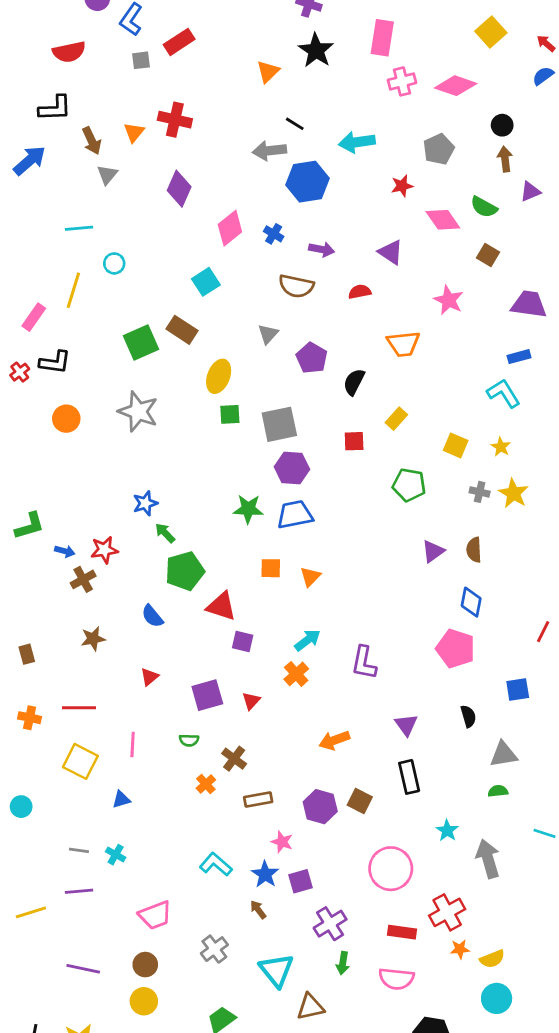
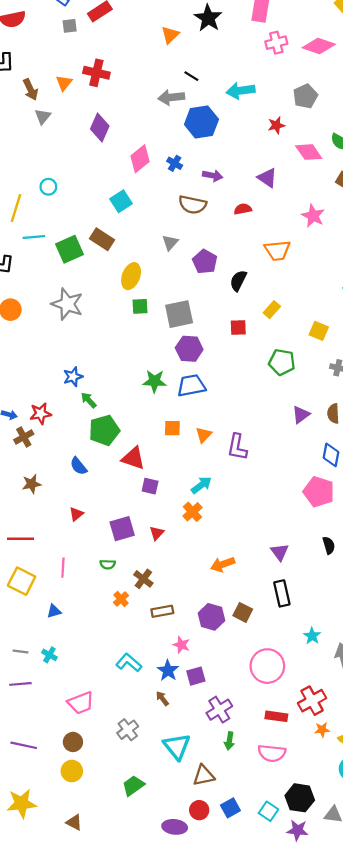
cyan line: (79, 228) -> (34, 237), moved
purple L-shape: (364, 663) -> (237, 447), moved

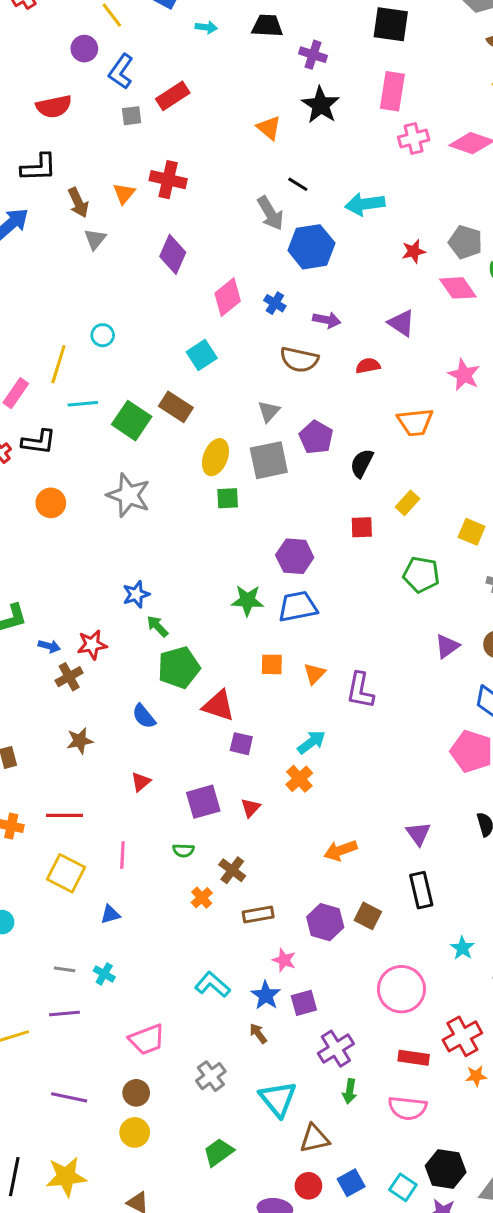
orange triangle: (170, 35) -> (269, 128), turned -36
gray pentagon: (305, 96) -> (465, 242), moved, turned -30
gray arrow: (171, 97) -> (270, 213), turned -115
green square: (70, 249) -> (132, 421), turned -32
gray square: (179, 314) -> (269, 460), moved

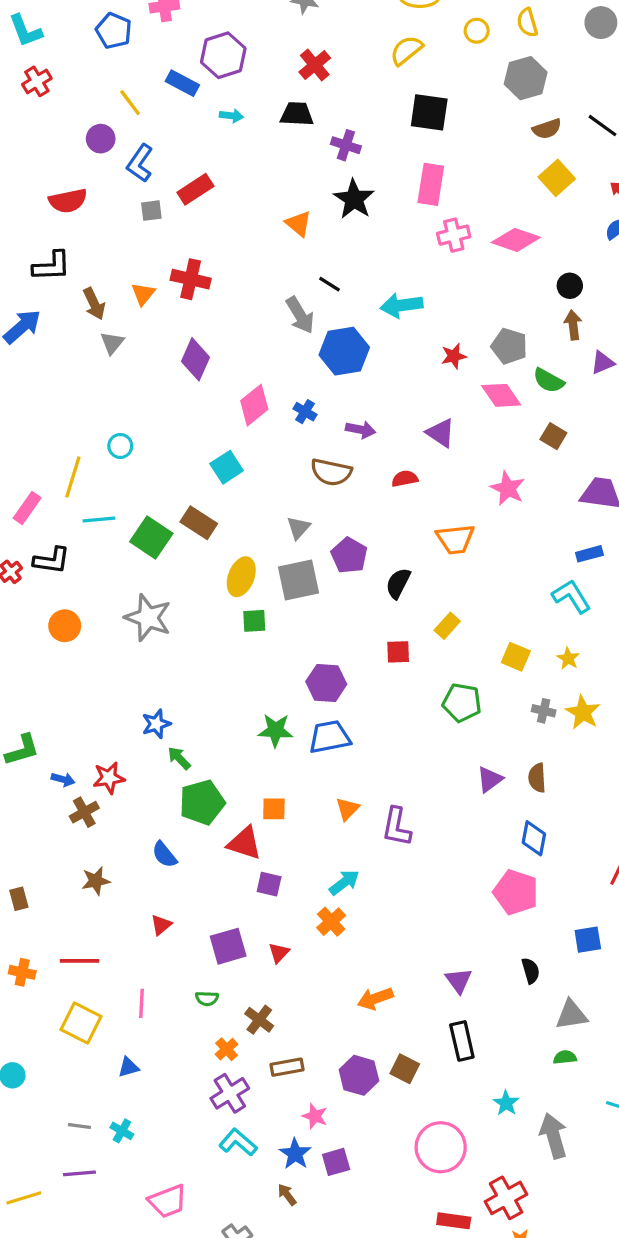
orange square: (272, 664) -> (274, 809), moved
purple cross: (336, 1049) -> (230, 1093), moved

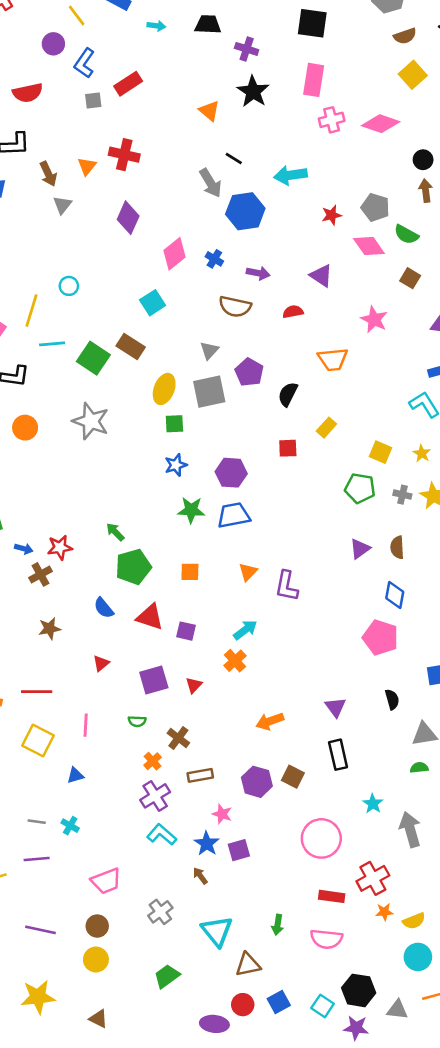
green pentagon: (462, 703) -> (360, 488), moved
blue star: (156, 724) -> (176, 465), moved
red triangle: (245, 843) -> (150, 617), moved

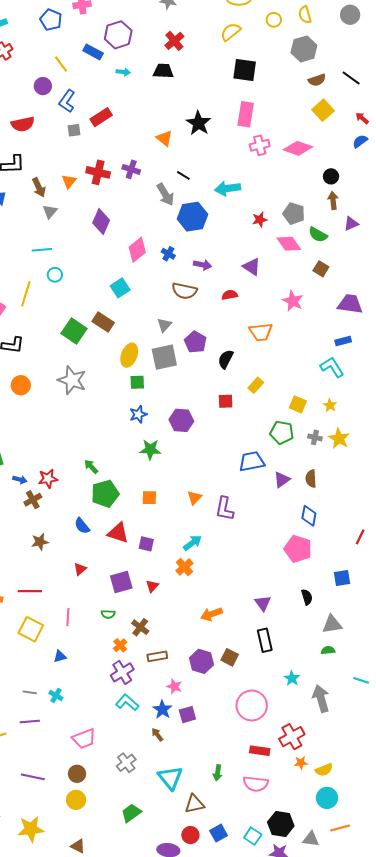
purple cross: (247, 49) -> (131, 169), moved
cyan line: (52, 344) -> (42, 250), moved
blue trapezoid: (234, 515) -> (252, 462), moved

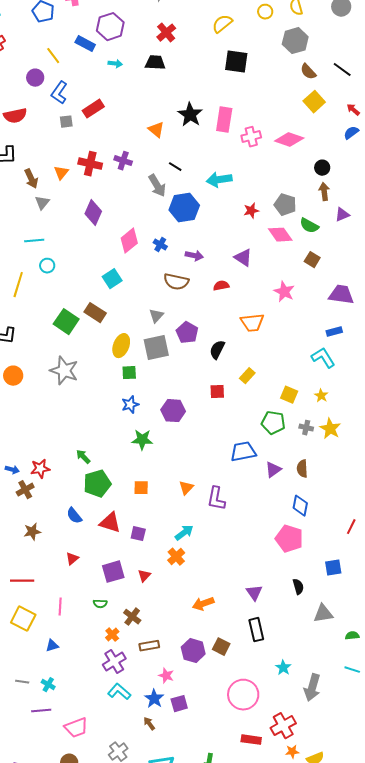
brown semicircle: (317, 80) -> (308, 72), turned 66
pink rectangle: (246, 114) -> (224, 120), moved
green semicircle: (328, 650) -> (352, 636), moved
gray arrow: (321, 698) -> (312, 688), turned -148
purple line: (30, 722) -> (41, 711), moved

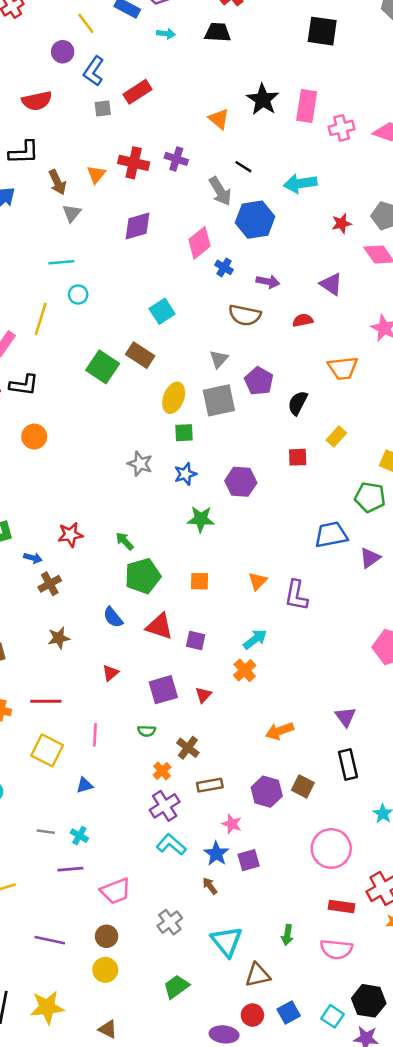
purple diamond: (93, 213) -> (138, 226), turned 50
pink diamond: (129, 241) -> (199, 243), moved
gray star: (64, 371) -> (140, 464), moved, size x0.7
red star: (40, 469) -> (70, 535), moved

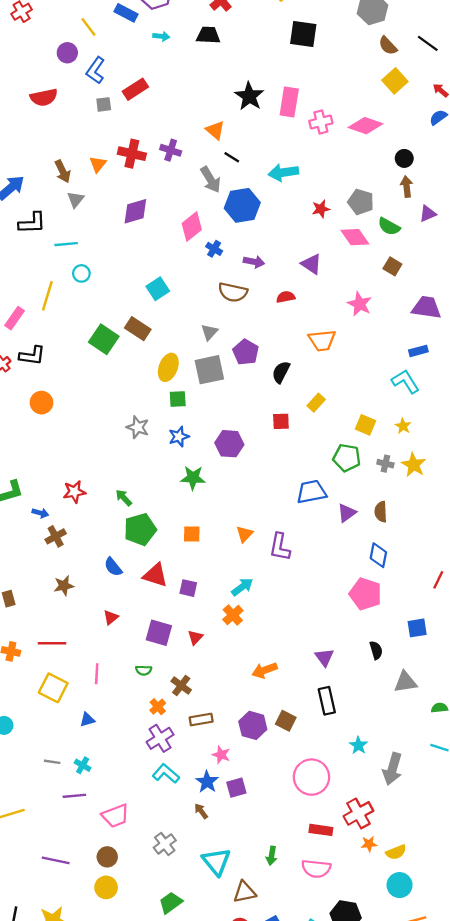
orange triangle: (219, 119) -> (215, 130), moved
black L-shape: (24, 152) -> (32, 223), moved
purple square: (163, 690) -> (159, 633), turned 32

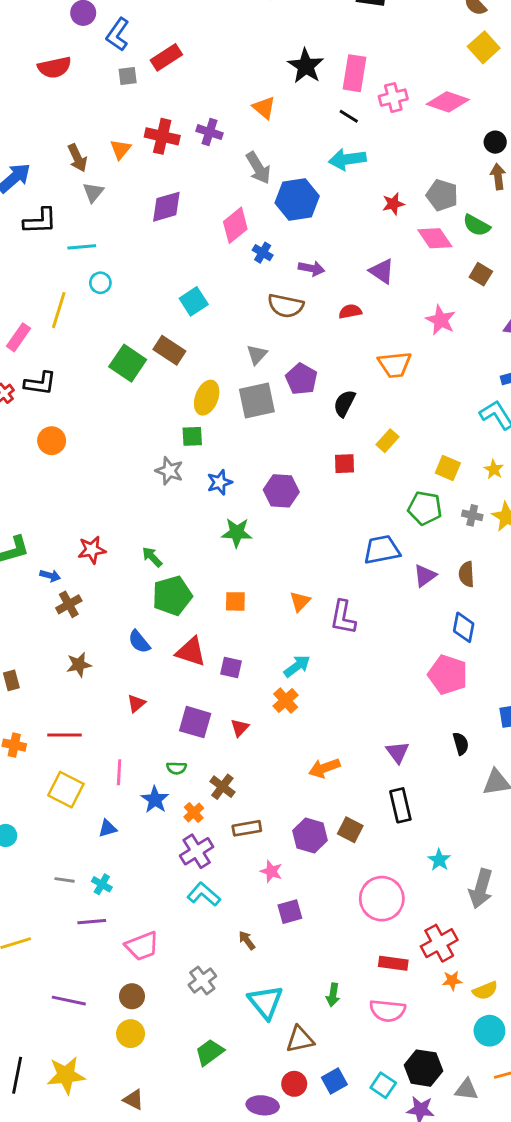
black line: (232, 157) -> (349, 116), moved
green square: (178, 399) -> (192, 436), moved
blue star: (207, 782) -> (155, 800), moved

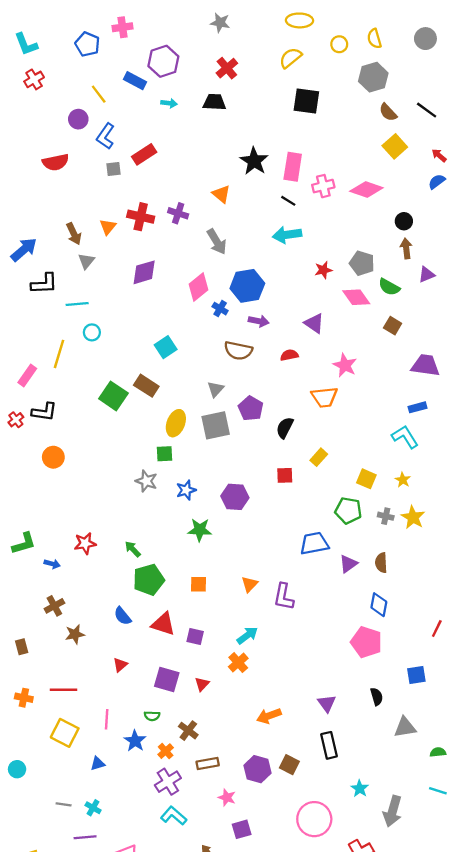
blue hexagon: (297, 200) -> (247, 286), moved
pink star: (441, 320) -> (345, 365), moved
brown cross: (69, 604) -> (54, 606), moved

